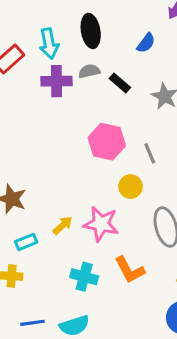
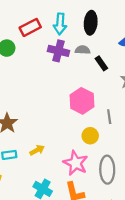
pink star: (101, 224) -> (76, 163), moved

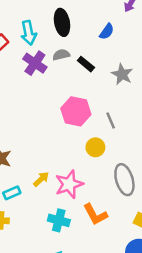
purple cross: (58, 51) -> (35, 63), turned 36
pink star: (76, 163) -> (69, 184), moved, turned -30

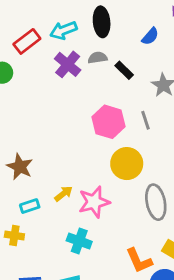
cyan arrow: (29, 33) -> (63, 30), turned 75
gray line: (111, 121) -> (145, 120), moved
yellow circle: (95, 147) -> (127, 164), size x1.5
orange L-shape: (95, 214) -> (139, 260), moved

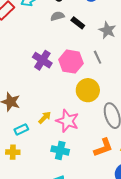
purple cross: (68, 64) -> (42, 60), moved
pink star: (94, 202) -> (67, 121), turned -30
orange L-shape: (139, 260) -> (103, 147), moved, turned -80

